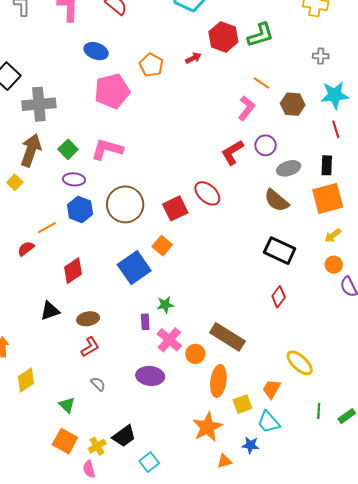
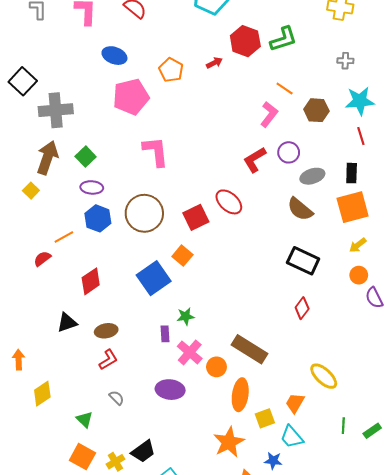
pink L-shape: (107, 149) -> (156, 151), moved, turned 68

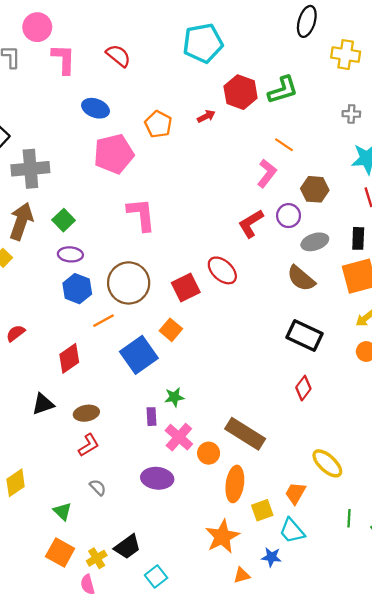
brown hexagon: (316, 110) -> (315, 189), moved
orange line: (64, 237) -> (104, 321), moved

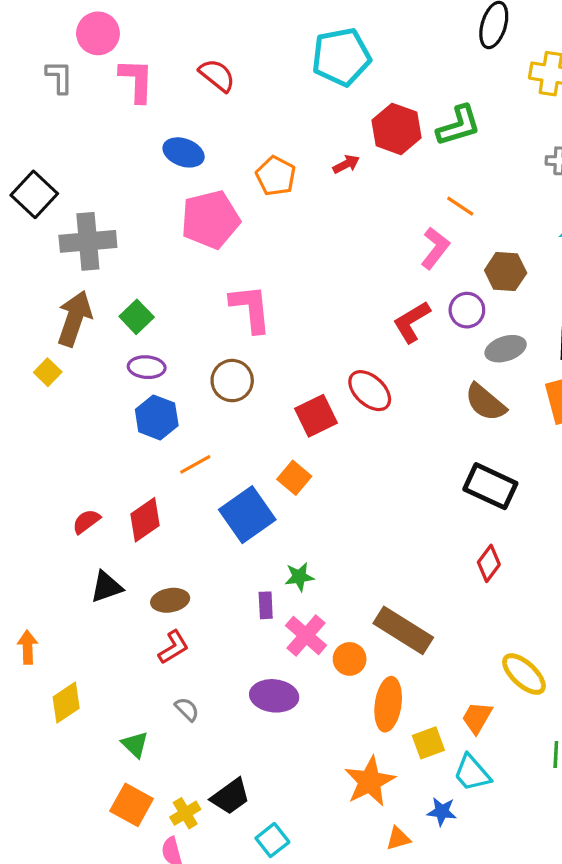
brown circle: (129, 283) -> (232, 381), moved, size x0.7
red semicircle: (16, 333) -> (86, 521), moved

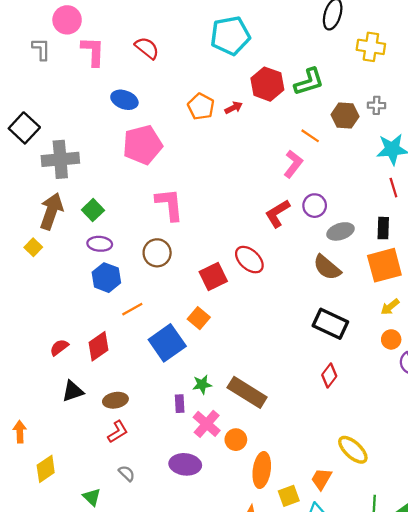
orange pentagon: (276, 176) -> (201, 107), moved
brown hexagon: (506, 272) -> (345, 116), moved
brown rectangle: (403, 630) -> (247, 392), moved

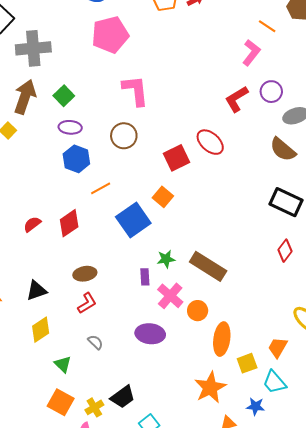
black triangle: (73, 391) -> (36, 291), moved
yellow diamond: (46, 469) -> (41, 330), moved

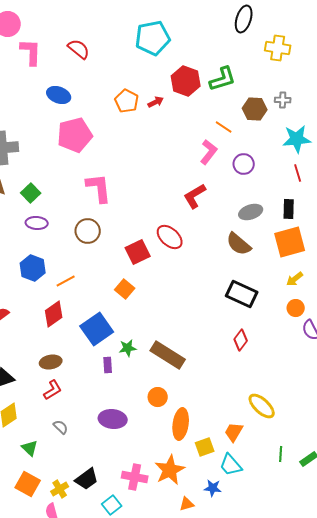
purple circle: (271, 92) -> (244, 164), moved
blue hexagon: (76, 159) -> (33, 268), moved
blue square: (133, 220) -> (97, 329), moved
red diamond: (69, 223) -> (54, 314), moved
pink cross: (170, 296) -> (135, 477), moved, turned -30

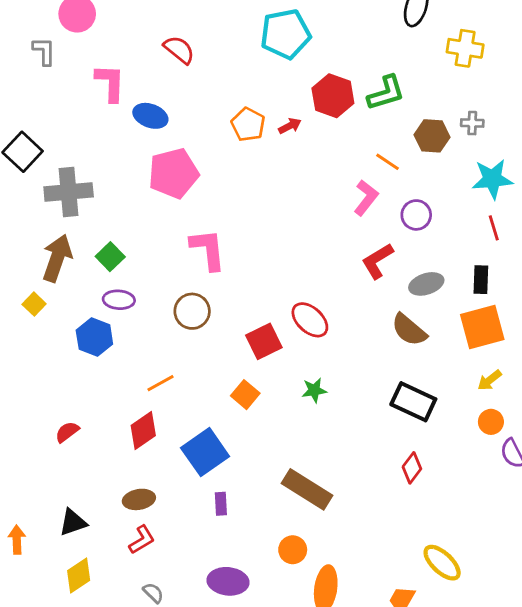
pink L-shape: (31, 52) -> (110, 83), moved
red L-shape: (195, 196) -> (377, 261), moved
blue hexagon: (33, 268) -> (94, 337), moved
green star: (128, 348) -> (314, 390), moved

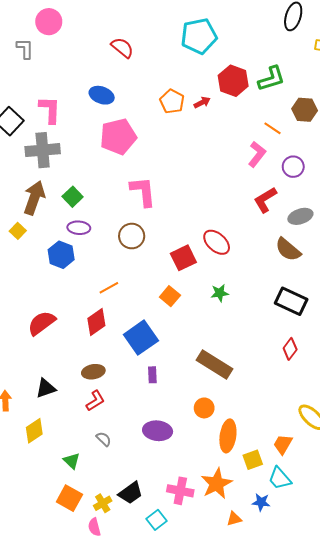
pink L-shape: (110, 83) -> (50, 110), moved
red semicircle: (67, 432) -> (42, 323), size x1.6
yellow diamond: (79, 576) -> (34, 431), moved

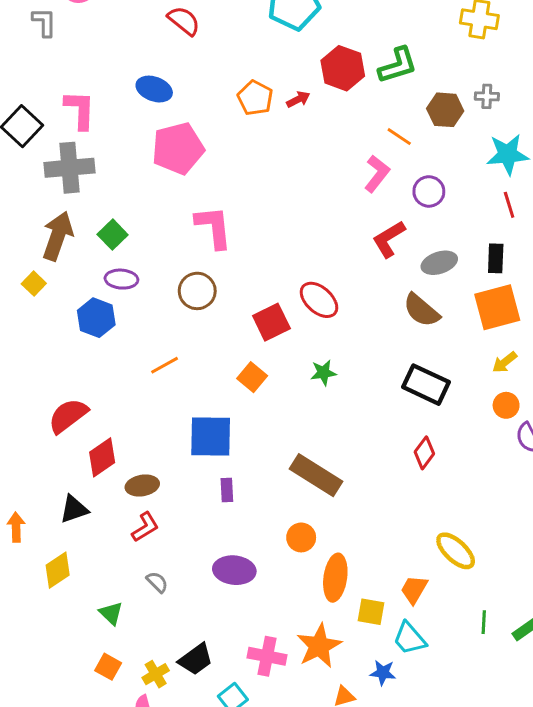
red diamond: (96, 322) -> (102, 457), moved
blue square: (141, 338) -> (211, 436), turned 36
yellow square: (253, 460) -> (371, 612), turned 30
orange square: (69, 498) -> (108, 667), size x0.7

